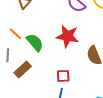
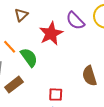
red star: (68, 36) -> (51, 34), moved, turned 30

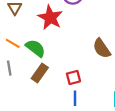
brown rectangle: (14, 85) -> (40, 73), moved

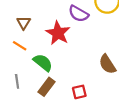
orange line: (13, 43) -> (20, 46), moved

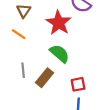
green semicircle: (43, 63) -> (60, 54), moved
gray line: (17, 81) -> (23, 70), moved

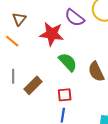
red star: (59, 23) -> (52, 34), turned -30
green semicircle: (60, 54) -> (68, 62), moved

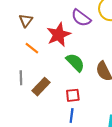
red star: (52, 34) -> (59, 35), turned -30
orange line: (12, 41) -> (32, 48), moved

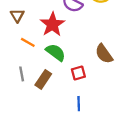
green semicircle: (75, 62) -> (56, 52), moved
red square: (73, 95) -> (78, 73), moved

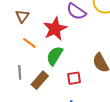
green semicircle: (56, 52) -> (55, 56), turned -102

